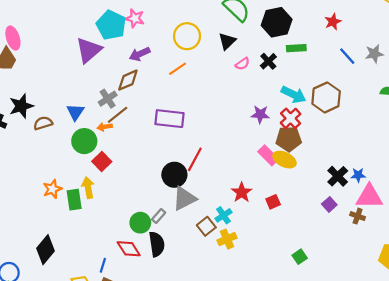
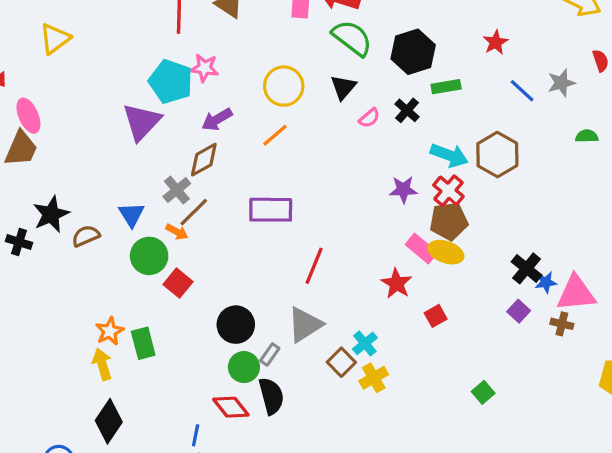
orange arrow: (105, 127) -> (177, 232), turned -136
black circle: (174, 175) -> (236, 325), moved
blue star: (358, 175) -> (546, 282), moved
yellow arrow: (88, 188) -> (102, 364), moved
red star: (242, 192) -> (397, 284), moved

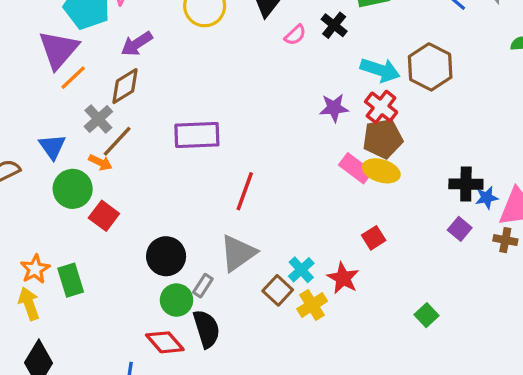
orange line: (275, 135) -> (73, 78), moved
black cross: (527, 268) -> (466, 184), turned -36
red star: (397, 284) -> (343, 278), moved

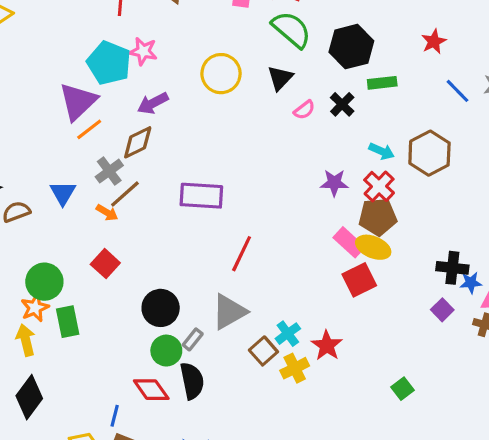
cyan arrow: (380, 70) -> (382, 151), size x0.7
green circle: (73, 189) -> (44, 282), moved
red square: (374, 238) -> (359, 280), moved, size x1.5

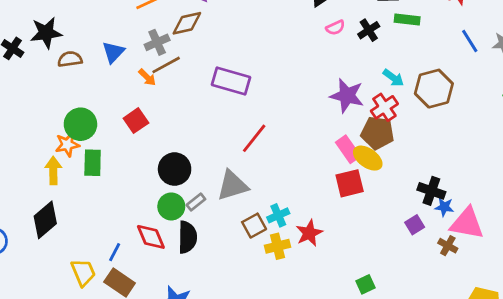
purple star: (334, 183) -> (347, 96), size x1.4

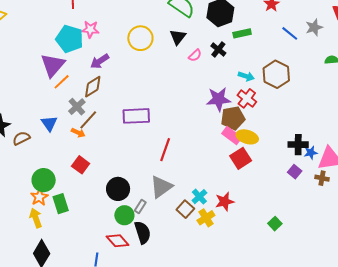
brown pentagon: (377, 133) -> (233, 118), moved
red star: (309, 233) -> (225, 202), turned 30

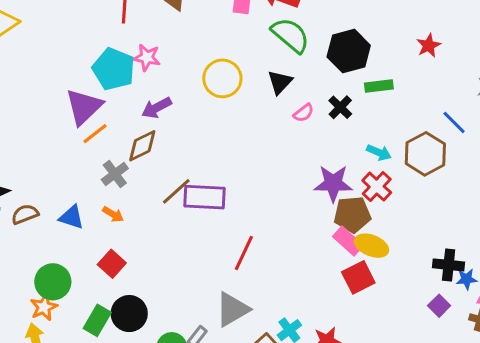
blue line: (290, 33) -> (454, 122), moved
brown line: (88, 120) -> (176, 191), moved
blue triangle: (49, 123) -> (71, 217), moved, turned -42
black circle: (118, 189) -> (129, 314), moved
green rectangle: (61, 204) -> (97, 320), moved, turned 42

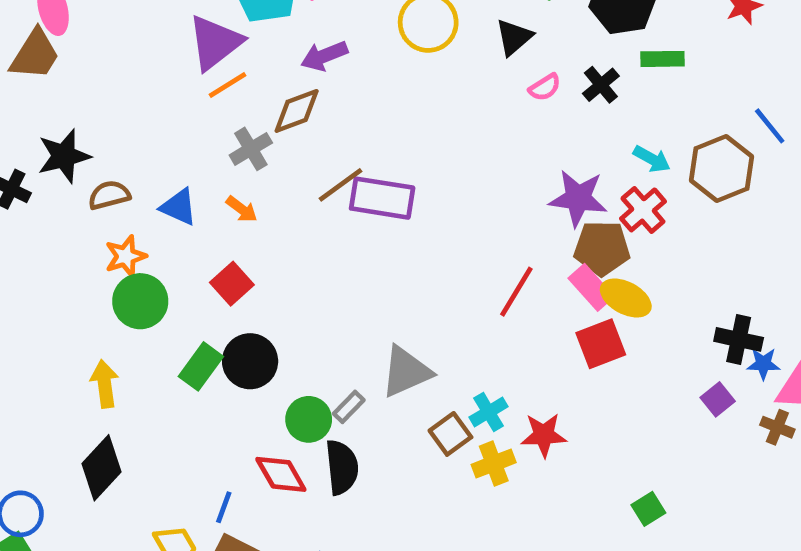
red line: (244, 253) -> (516, 292), moved
orange star: (44, 307) -> (126, 256), moved

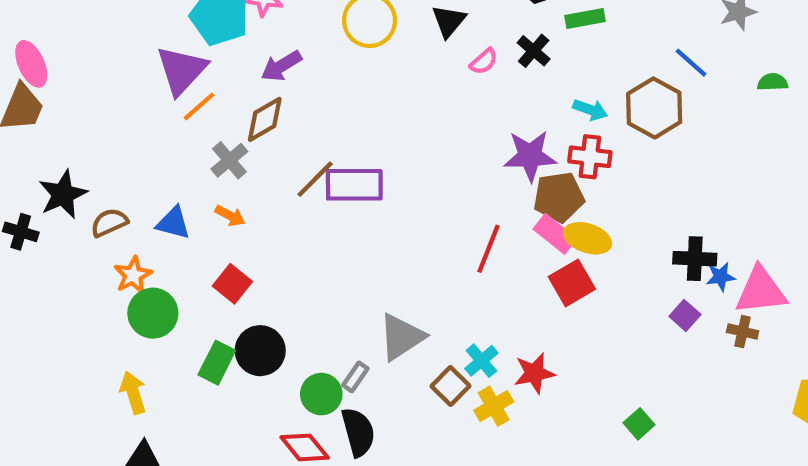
red cross: (643, 210) -> (590, 157), turned -33

